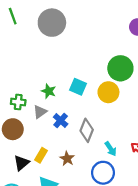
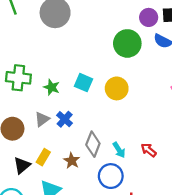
green circle: (120, 68) -> (127, 43), moved
green cross: (18, 102) -> (18, 78), moved, size x1.5
gray triangle: (40, 112) -> (42, 119), moved
gray diamond: (87, 130) -> (93, 144), moved

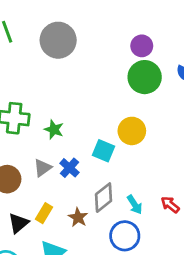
purple circle: (149, 17) -> (142, 46), moved
cyan square: (84, 83) -> (103, 151), moved
gray diamond: (93, 144) -> (103, 198), turned 30

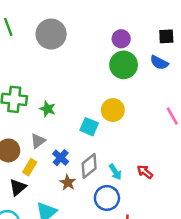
blue cross: (69, 168) -> (61, 158), moved
yellow rectangle: (44, 213) -> (30, 167), moved

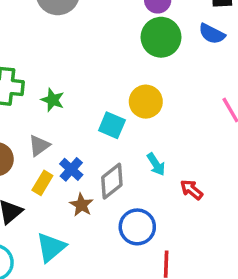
yellow rectangle: (30, 167) -> (42, 183), moved
cyan arrow: (115, 172) -> (156, 164), moved

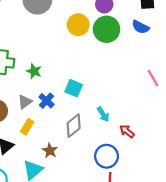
yellow circle: (146, 102) -> (78, 25), moved
blue cross: (71, 169) -> (46, 101), moved
brown star: (81, 205) -> (50, 151), moved
blue circle: (137, 227) -> (107, 156), moved

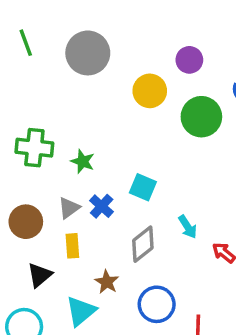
green circle: (107, 29) -> (201, 117), moved
yellow rectangle: (27, 127) -> (72, 246), turned -35
blue circle: (107, 156) -> (157, 304), moved

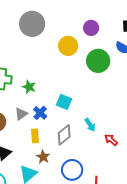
yellow rectangle: (72, 246) -> (35, 136), moved

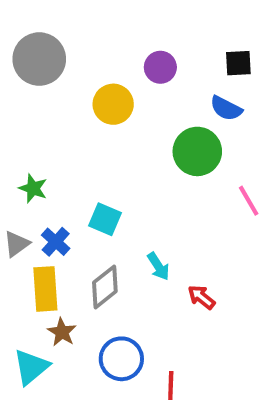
green circle: (98, 61) -> (197, 151), moved
yellow rectangle: (35, 136) -> (45, 289), size x1.5

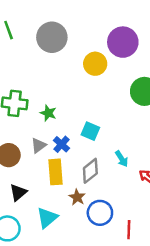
purple circle: (160, 67) -> (123, 42), size x1.6
brown star: (62, 332) -> (77, 197), moved

